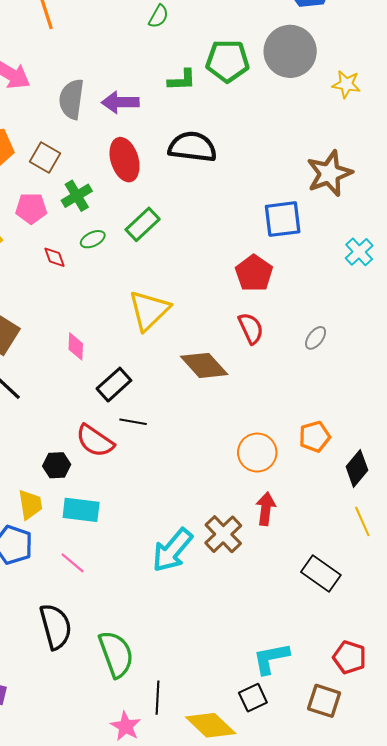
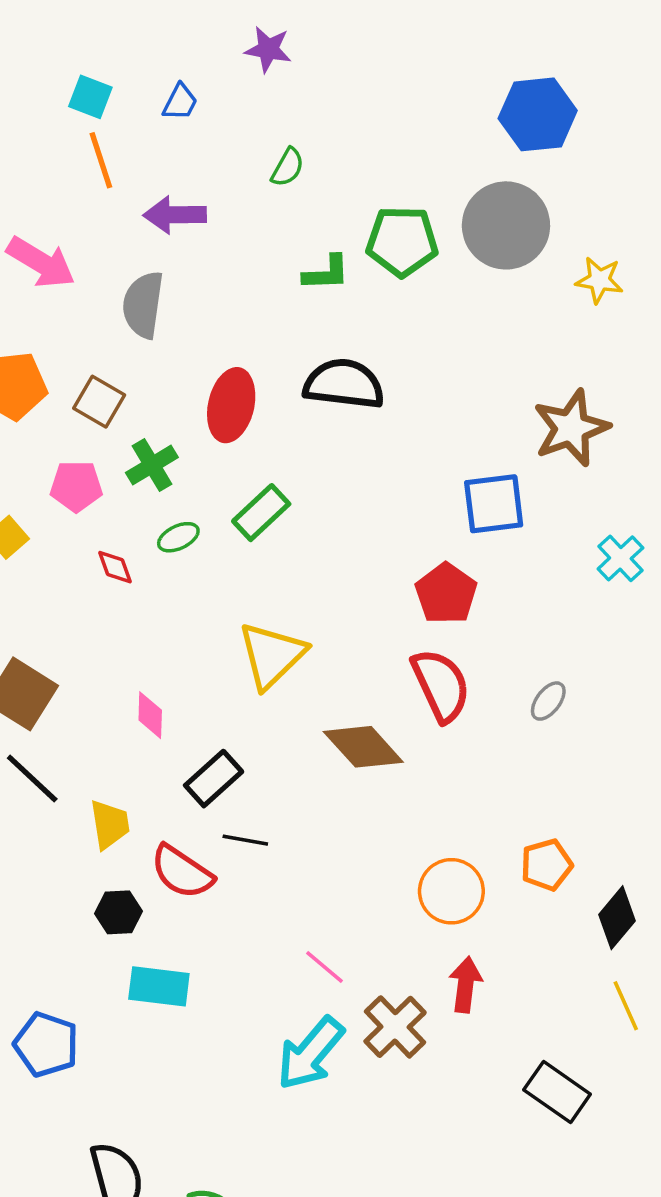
purple arrow: (120, 102) -> (175, 215), moved
red ellipse: (125, 160) -> (231, 405), turned 30
red semicircle: (251, 328) -> (441, 685), size x1.4
yellow trapezoid: (30, 505) -> (110, 824), moved
pink line: (73, 563) -> (325, 967), moved

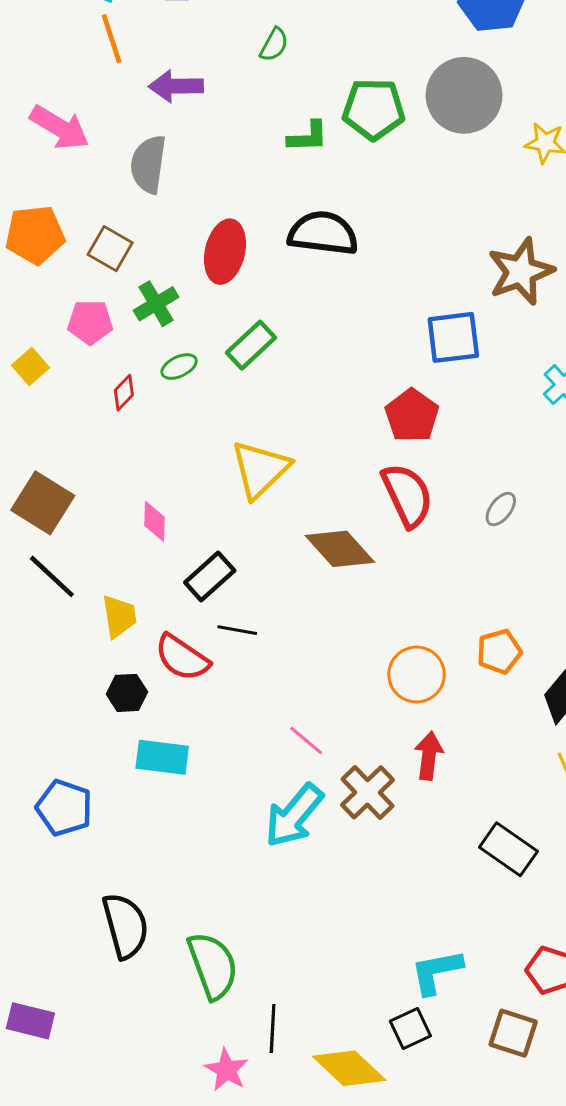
red diamond: (115, 567) -> (124, 393), turned 64

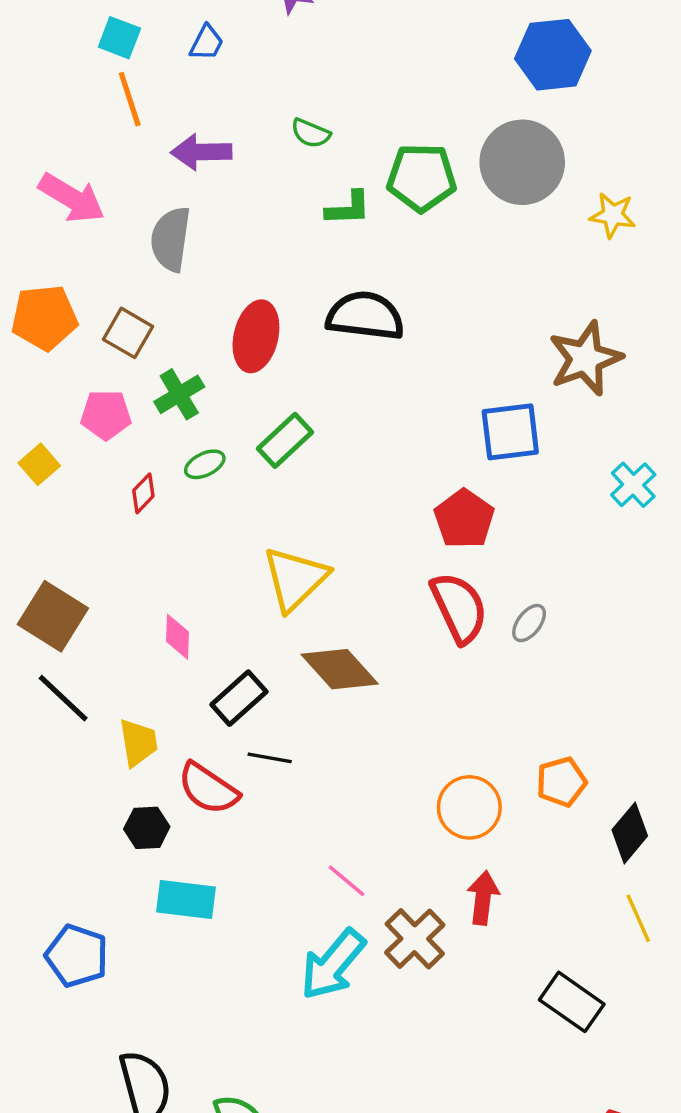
green semicircle: (274, 45) -> (311, 133), moved, turned 84
gray ellipse: (501, 509) -> (529, 623), moved
brown diamond: (340, 549) -> (340, 669), moved

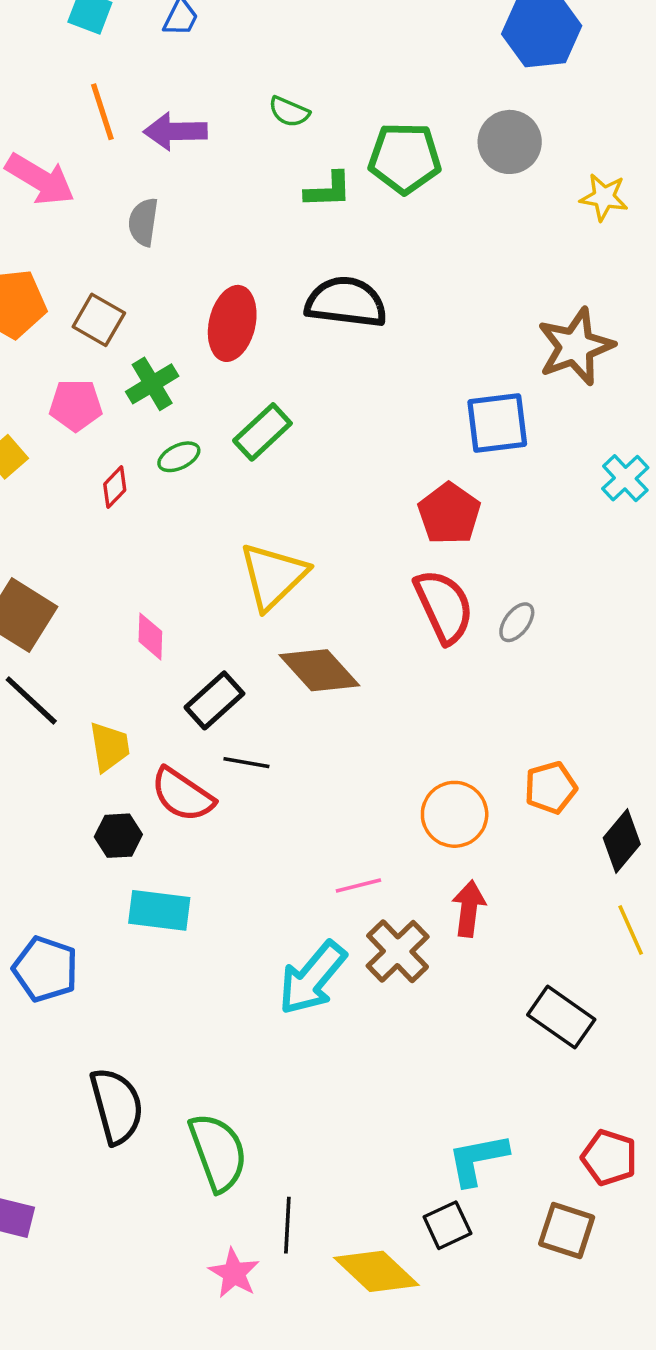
orange line: (130, 99) -> (102, 112), moved
gray circle: (522, 162) -> (510, 142), size x0.7
gray semicircle: (171, 239) -> (143, 222), size x0.7
pink line: (346, 881) -> (358, 885), moved, turned -54

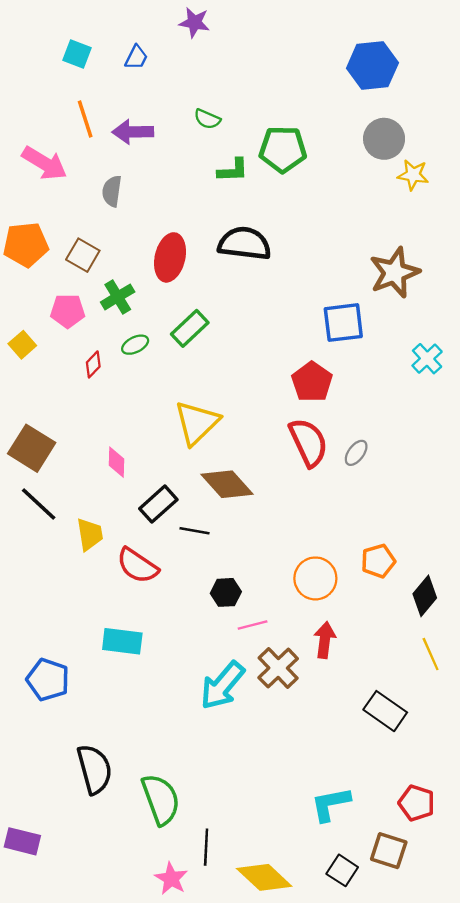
gray circle: (510, 142) -> (384, 139), moved
black line: (246, 763) -> (194, 531), moved
black hexagon: (118, 836) -> (226, 592), moved
black square: (447, 1225) -> (342, 870), moved, turned -32

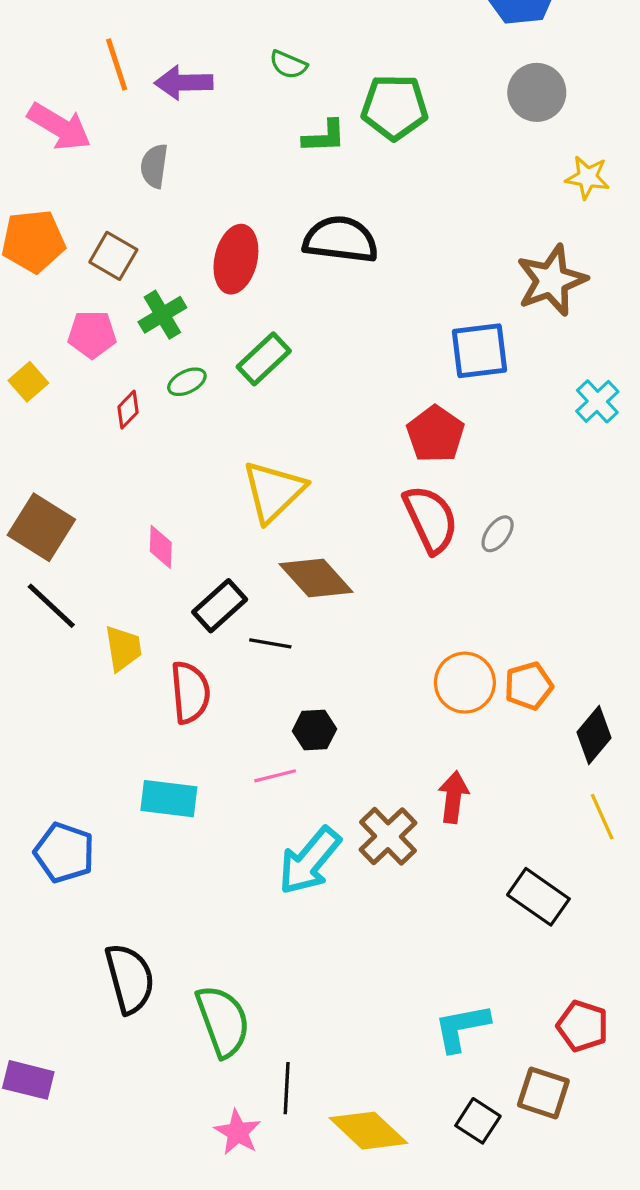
yellow star: (413, 175) -> (587, 177), moved
red semicircle: (137, 566) -> (190, 692), turned -129
orange circle: (315, 578) -> (465, 683), moved
pink line: (253, 625) -> (275, 776), moved

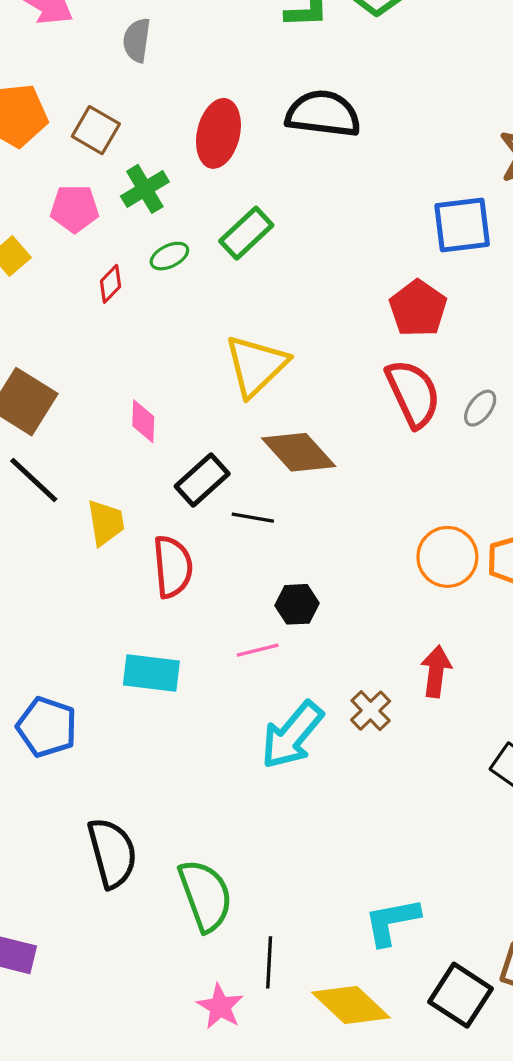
brown cross: (388, 836) -> (371, 711), size x0.7
cyan L-shape: (462, 1028) -> (392, 922), moved
black square: (478, 1121) -> (460, 995), size x1.4

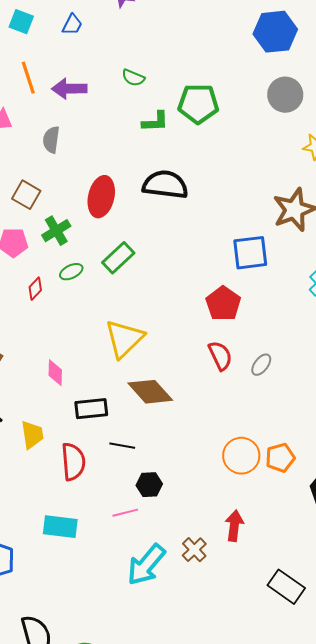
red semicircle: (413, 393) -> (220, 356), size x0.7
black rectangle: (202, 480) -> (91, 409), turned 36
black line: (253, 518) -> (122, 446), moved

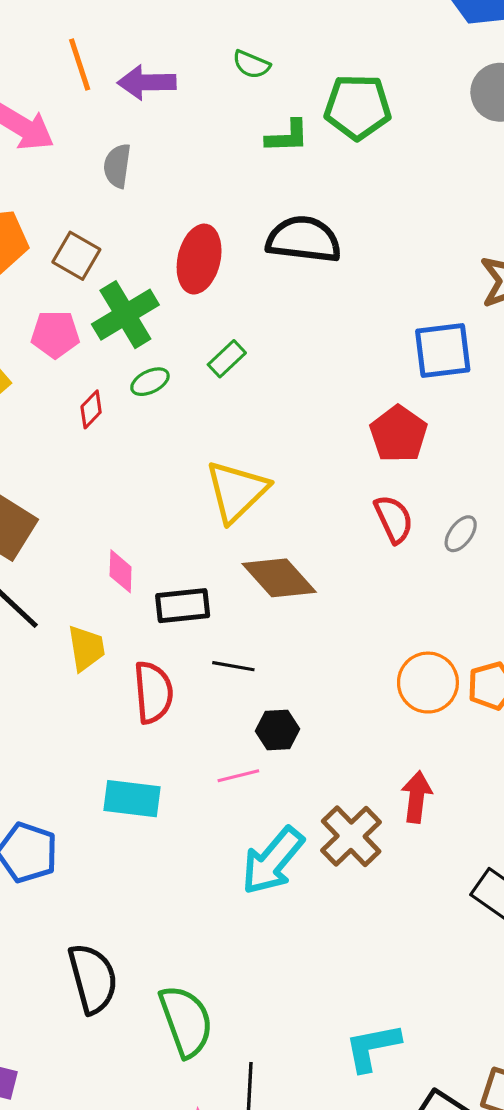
green cross: (56, 231) -> (125, 315), size x1.4
green rectangle: (118, 258) -> (227, 359), size x0.7
pink diamond: (55, 373) -> (121, 571), moved
brown cross: (194, 550) -> (351, 836), size x1.5

